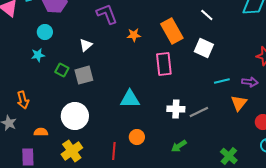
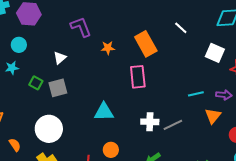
white square: (204, 48) -> (215, 53), moved
orange semicircle: (41, 132) -> (15, 145), turned 56

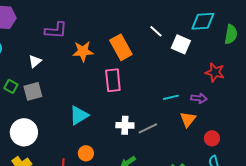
purple L-shape: (81, 27) -> (56, 30), turned 115
orange star: (108, 48) -> (83, 51), size x1.5
white square: (215, 53) -> (181, 44), moved
cyan triangle: (104, 112) -> (79, 115), turned -30

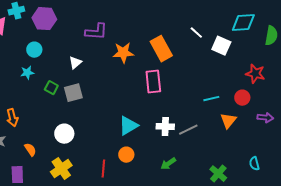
purple arrow: (199, 98) -> (265, 118), moved
cyan triangle: (79, 115) -> (128, 126), moved
white circle: (24, 132) -> (64, 134), size x0.7
red circle: (212, 138) -> (242, 98), moved

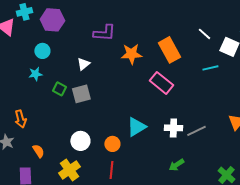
pink rectangle: (153, 82) -> (161, 83), turned -45
cyan line: (211, 99) -> (210, 68), moved
white circle: (64, 134) -> (80, 141), moved
orange circle: (126, 155) -> (112, 144), moved

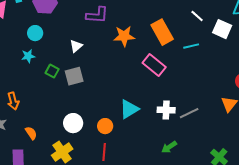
cyan line: (210, 68) -> (191, 46), moved

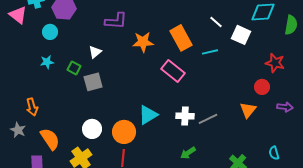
cyan circle: (35, 33) -> (50, 32), moved
green square: (52, 71) -> (74, 68), moved
orange circle: (105, 126) -> (124, 132), size x1.5
orange semicircle: (31, 133) -> (50, 139), size x1.6

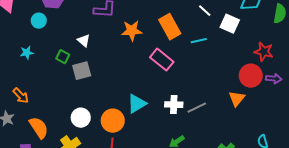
white triangle: (95, 52) -> (84, 41), turned -40
cyan star: (47, 62) -> (27, 53), moved
red circle: (262, 87) -> (251, 76), size x1.5
orange arrow: (32, 107) -> (21, 96), turned -30
purple arrow: (285, 107) -> (274, 79), moved

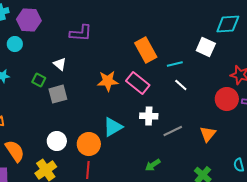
white line: (205, 11) -> (181, 85), moved
orange star: (132, 31) -> (108, 81), moved
orange triangle: (237, 99) -> (208, 134), moved
white cross: (174, 105) -> (149, 116), moved

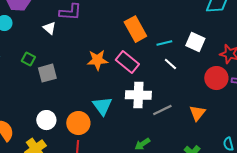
white square: (206, 47) -> (195, 42), moved
white triangle: (60, 64) -> (49, 28), moved
white cross: (149, 116) -> (138, 95), size x1.4
cyan triangle: (113, 127) -> (102, 106), turned -35

